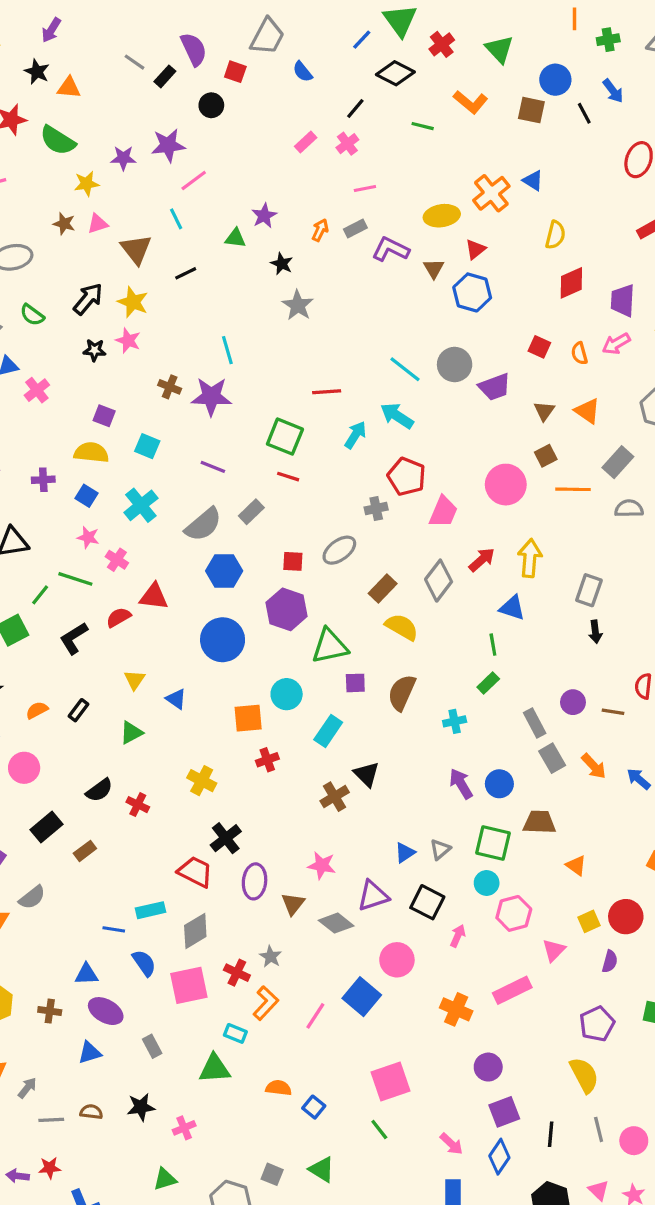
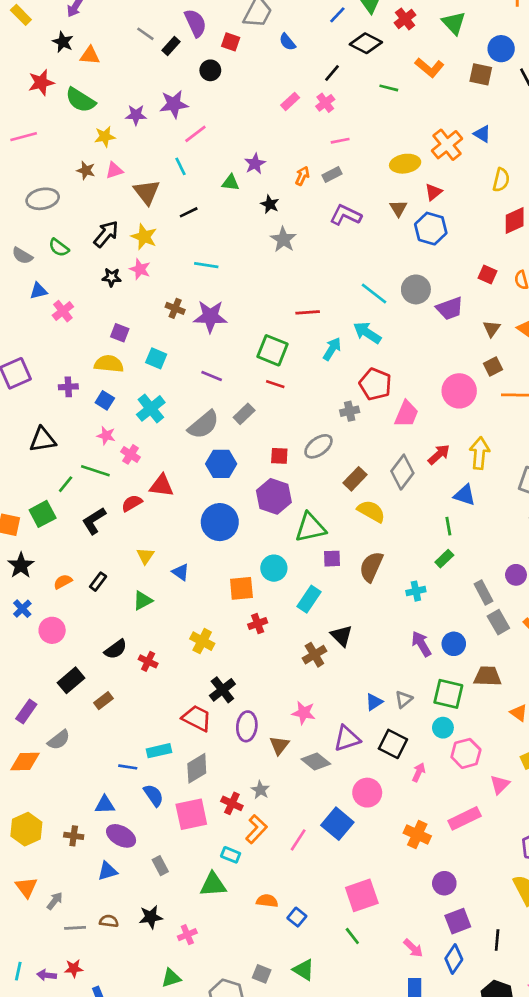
purple L-shape: (391, 249) -> (346, 215), moved
cyan line: (227, 350) -> (206, 265), moved, turned -65

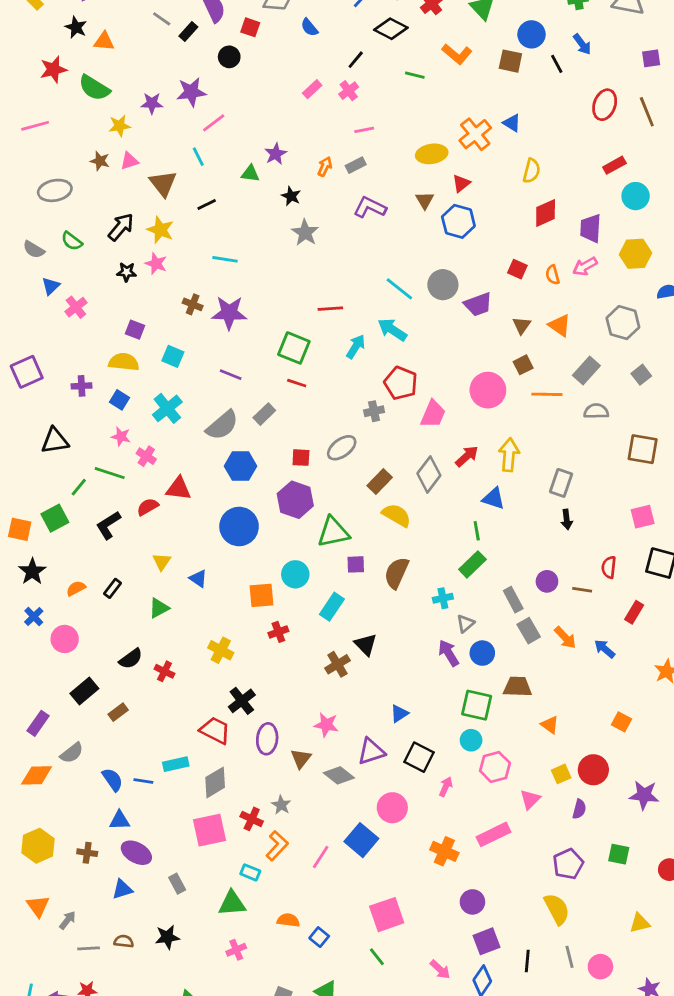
blue triangle: (39, 291) -> (51, 286), turned -30
green rectangle: (444, 559) -> (472, 564), size x1.4
gray triangle: (404, 699) -> (465, 624), moved
blue semicircle: (153, 795) -> (112, 780), moved
pink cross: (187, 935) -> (236, 950), moved

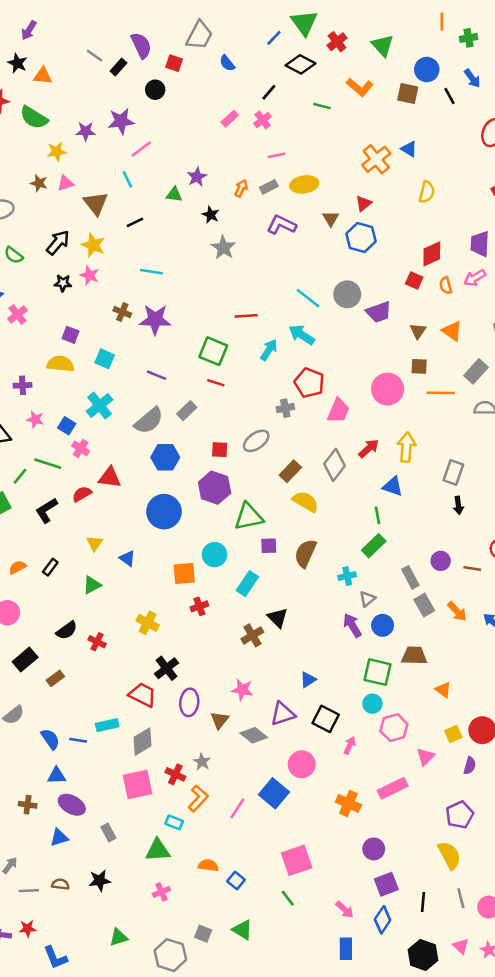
yellow ellipse: (432, 154) -> (304, 184), moved
red diamond: (546, 213) -> (432, 254), moved
brown square: (523, 365) -> (419, 366), turned 30
blue square: (120, 400) -> (67, 426), moved
pink star: (121, 437) -> (35, 419), moved

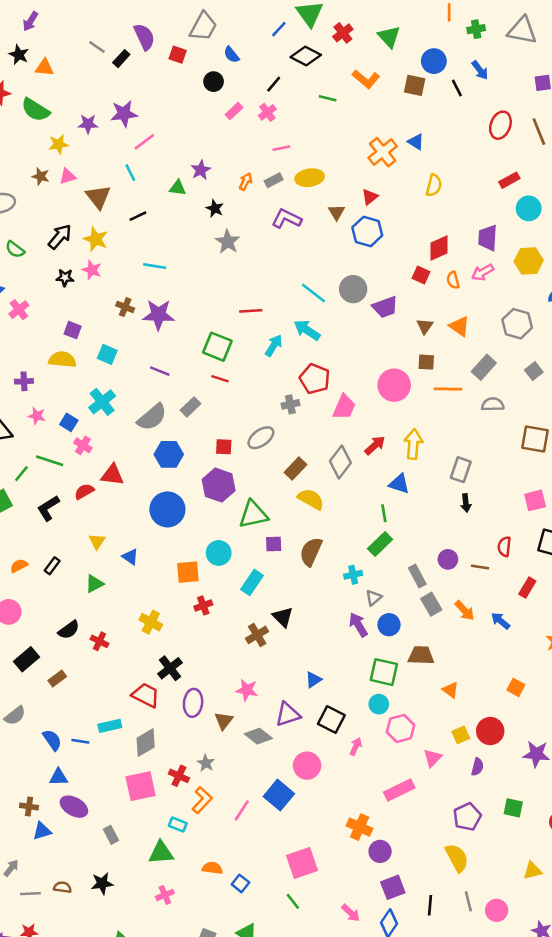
black circle: (155, 90) -> (214, 82), moved
orange cross: (348, 803) -> (360, 827), moved
blue triangle: (59, 838) -> (42, 831), moved

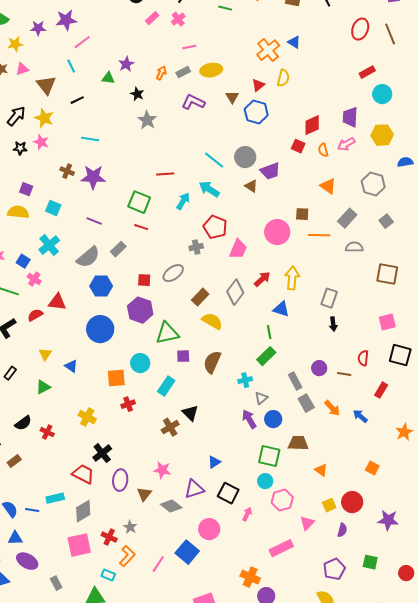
yellow semicircle: (434, 185) -> (283, 78), moved
brown triangle: (425, 326) -> (251, 186), moved, turned -32

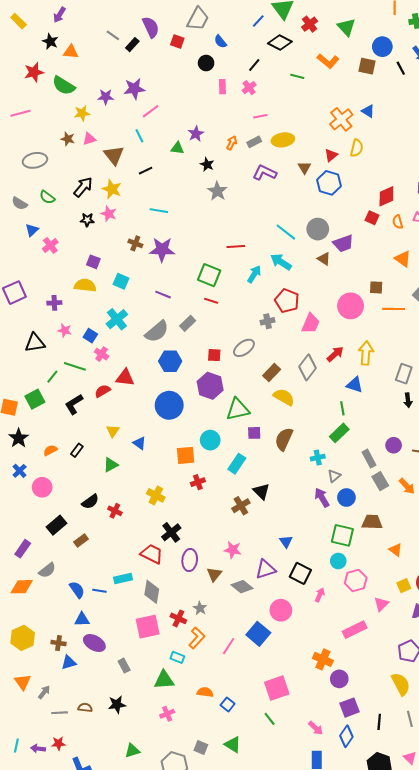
pink rectangle: (152, 18) -> (222, 87), turned -48
blue triangle: (214, 462) -> (286, 542), turned -32
gray diamond: (83, 511) -> (152, 592), turned -50

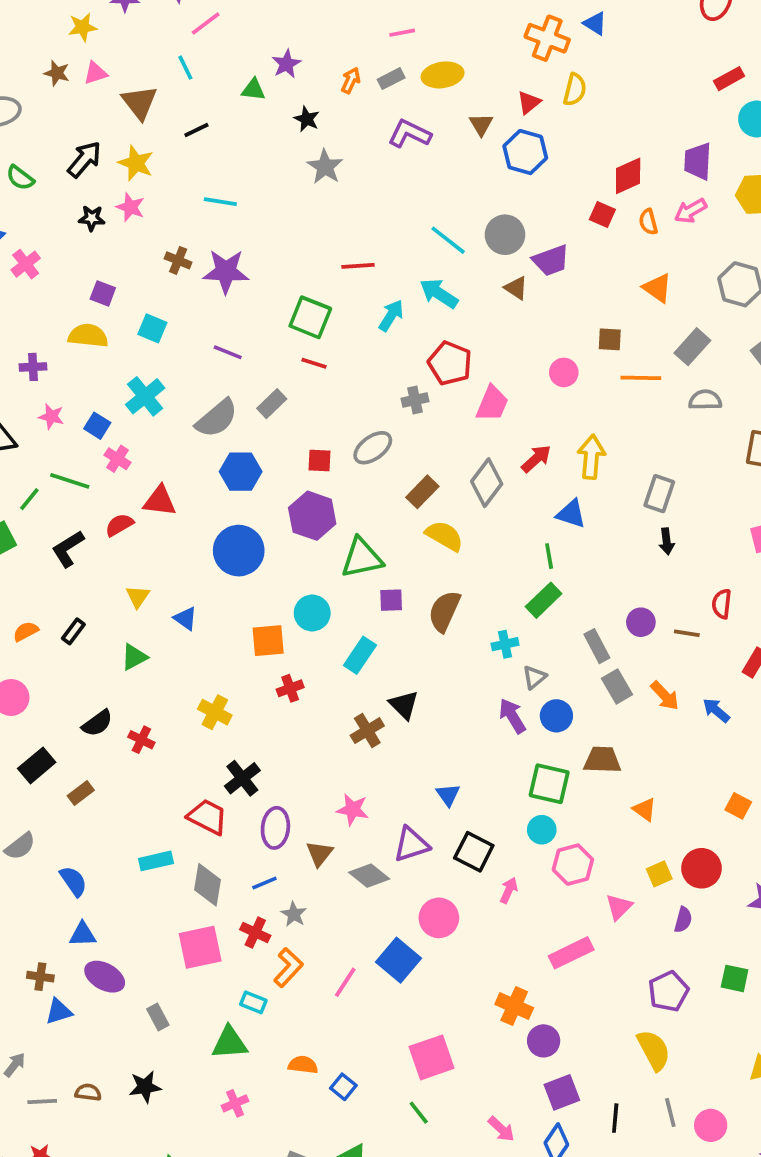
orange cross: (341, 119) -> (547, 38), turned -30
pink circle: (351, 306) -> (564, 372), size x0.6
blue line: (99, 591) -> (264, 883), moved, turned -32

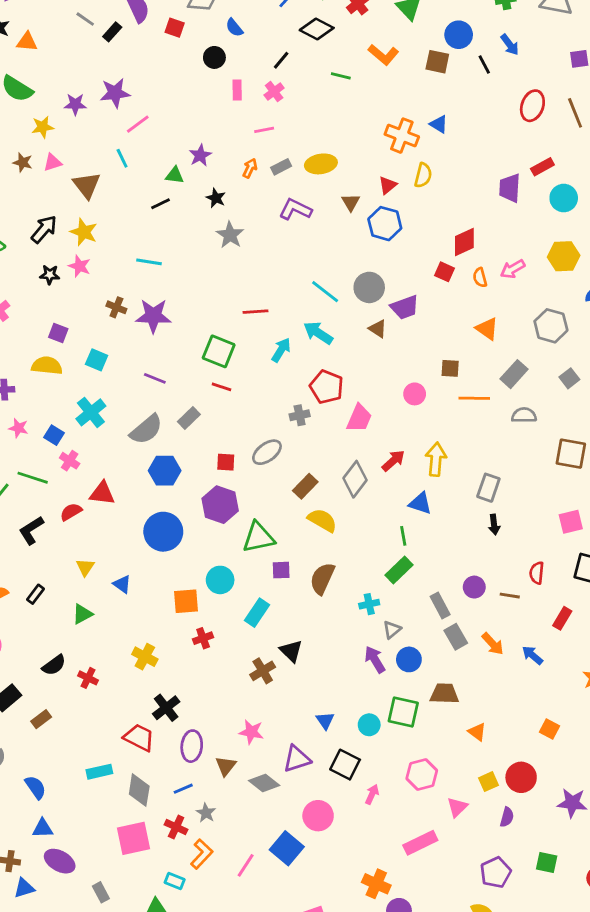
pink line: (402, 33) -> (264, 130), moved
black line: (196, 130) -> (160, 204), moved
purple trapezoid: (698, 161) -> (510, 188), moved
cyan circle: (542, 830) -> (369, 725), moved

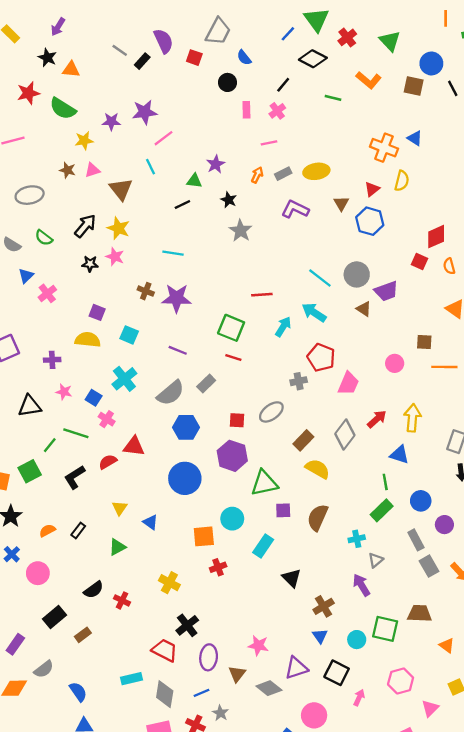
blue circle: (409, 659) -> (421, 501), moved
brown cross: (263, 671) -> (324, 606), moved

